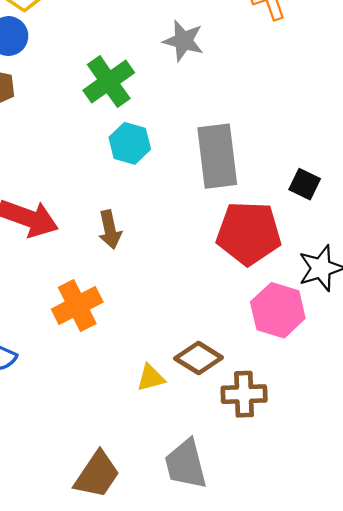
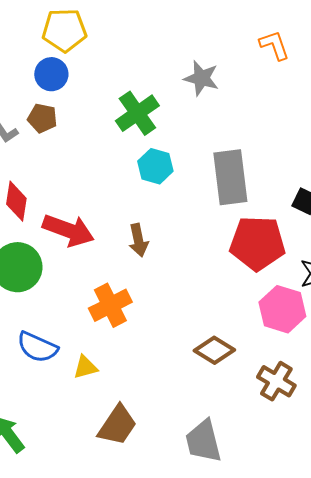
yellow triangle: (151, 378) -> (85, 367), moved
brown cross: (244, 394) -> (276, 381), moved, turned 33
brown trapezoid: (97, 475) -> (117, 425), moved

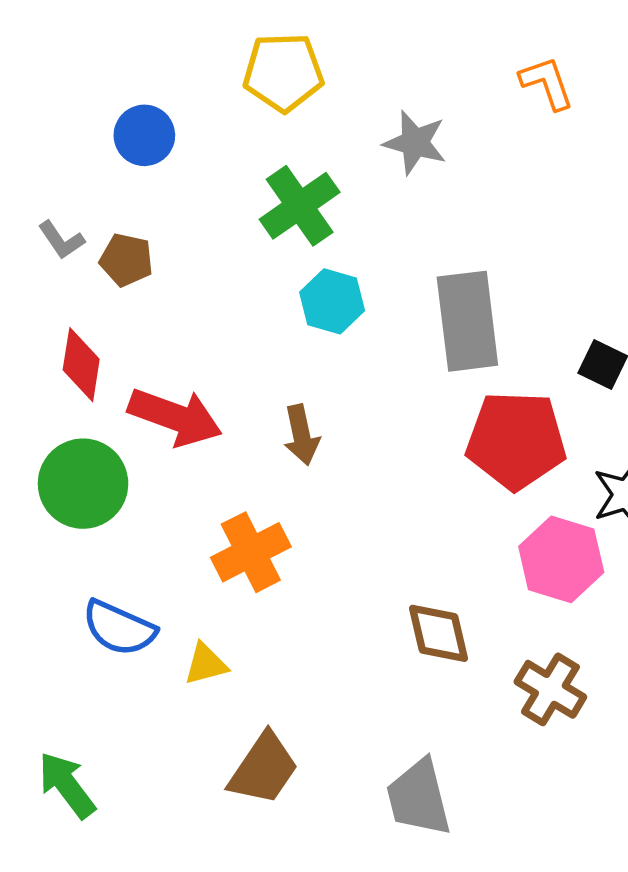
yellow pentagon: (64, 30) -> (283, 72), moved
brown pentagon: (42, 118) -> (126, 260), moved
brown diamond: (214, 350) -> (439, 633), turned 45

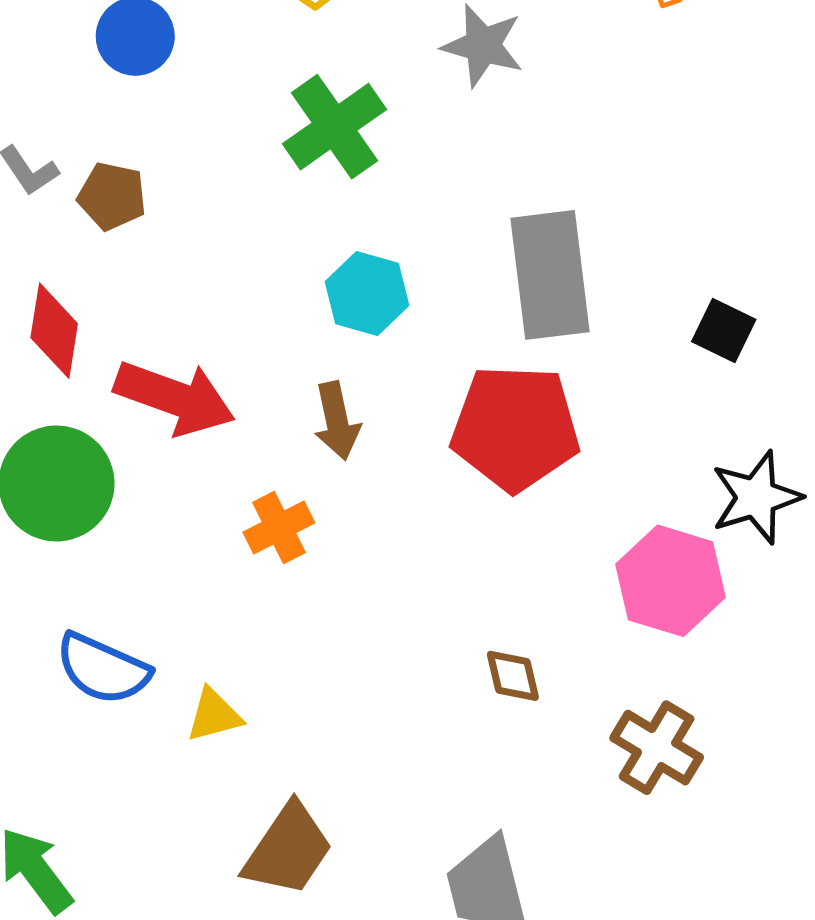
cyan hexagon: (332, 301) -> (367, 293), moved
red pentagon: (516, 440) -> (515, 428), moved
orange cross: (251, 552) -> (279, 527), moved, size x0.7
brown diamond: (439, 633) -> (513, 676), size x0.7

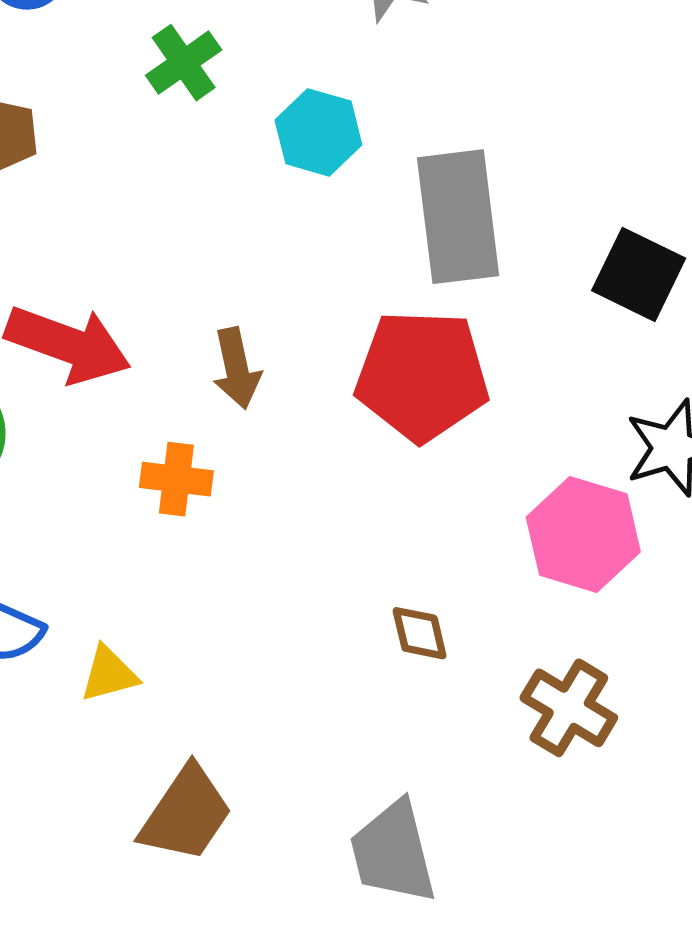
green cross: (335, 127) -> (184, 63), moved, size x0.7
cyan hexagon: (367, 293) -> (318, 132), moved
black square: (724, 331) -> (639, 274), size x1.4
orange cross: (279, 527) -> (176, 479), turned 34

